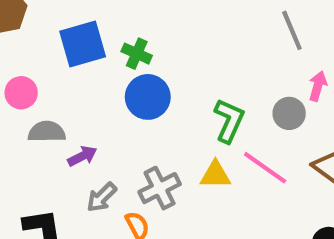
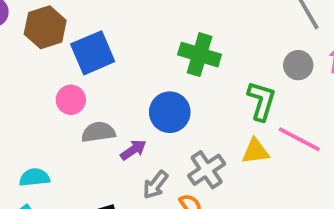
blue square: (83, 44) -> (93, 53), moved
green cross: (137, 54) -> (200, 55), moved, size x1.5
blue circle: (148, 97) -> (170, 112), moved
gray circle: (289, 113) -> (298, 65), moved

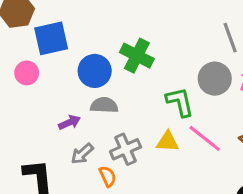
gray circle: (298, 65) -> (215, 79), size x1.4
green L-shape: (261, 101) -> (180, 102), turned -40
blue circle: (170, 112) -> (95, 71), moved
gray semicircle: (98, 132) -> (104, 105), moved

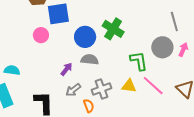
purple arrow: (70, 122) -> (66, 69), turned -32

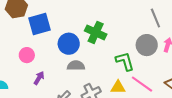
pink circle: (41, 35) -> (27, 55), moved
purple arrow: (66, 69) -> (39, 78), moved

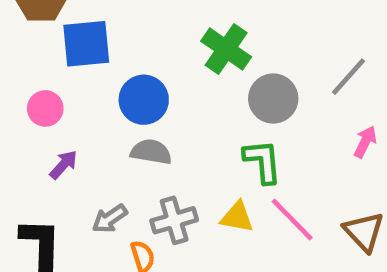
gray line: (155, 18) -> (349, 77), turned 54
green cross: (96, 32) -> (226, 49), moved
gray circle: (147, 45) -> (273, 99), moved

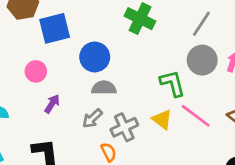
gray line: (349, 77) -> (201, 24), moved
gray circle: (273, 99) -> (202, 60), moved
yellow triangle: (237, 217) -> (162, 119), turned 35
gray arrow: (110, 219) -> (92, 118), moved

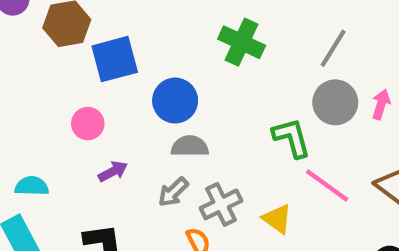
purple arrow: (52, 104) -> (113, 171), turned 30
yellow triangle: (162, 119) -> (277, 219), moved

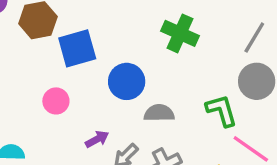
gray semicircle: (190, 146) -> (159, 113), moved
purple arrow: (113, 171) -> (97, 139), moved

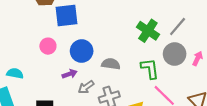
green cross: (180, 33) -> (148, 31), moved
blue circle: (127, 81) -> (82, 51), moved

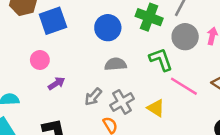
blue circle: (82, 51) -> (108, 28), moved
purple arrow: (70, 74) -> (56, 83), moved

